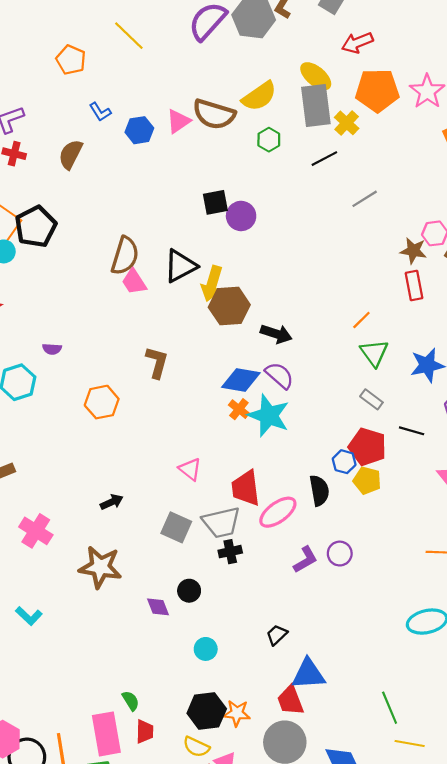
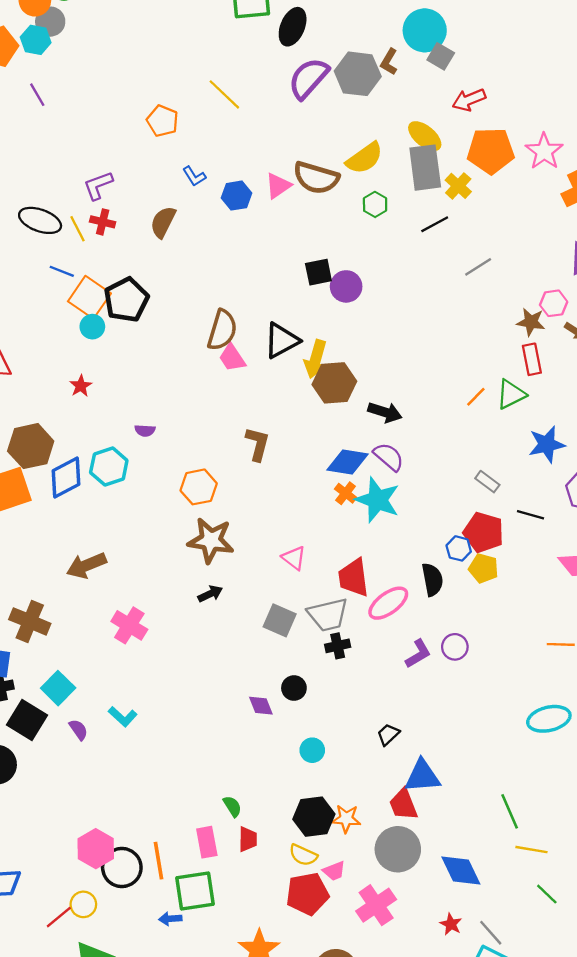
green triangle: (374, 353) -> (511, 394), moved, turned 40
brown star: (100, 567) -> (211, 540), moved
pink rectangle: (106, 734) -> (207, 842), size x0.7

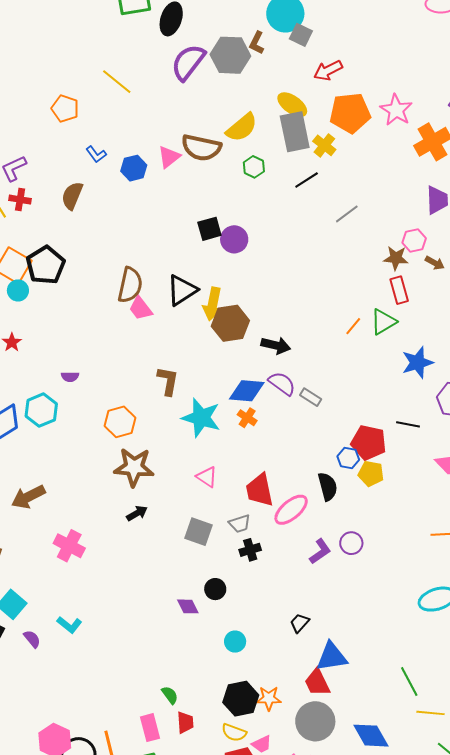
gray rectangle: (487, 482) -> (311, 397), moved
cyan star: (377, 500) -> (201, 418), moved
gray trapezoid: (328, 615) -> (240, 524), size x0.6

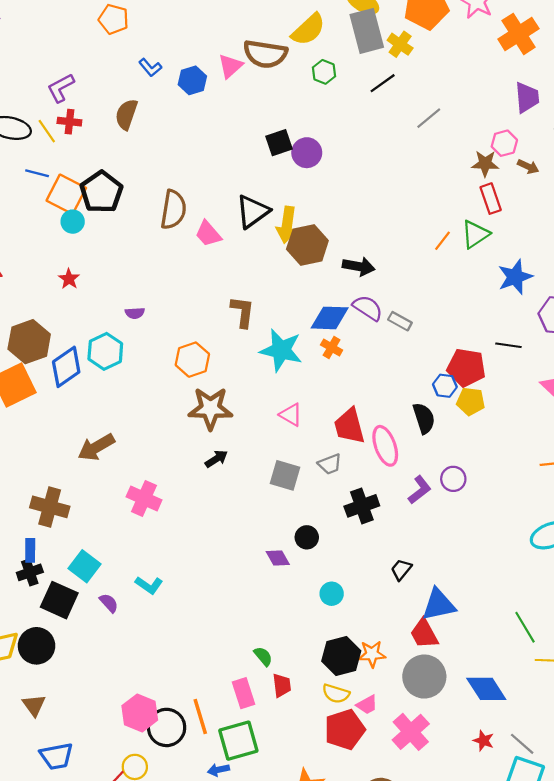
brown semicircle: (130, 285) -> (173, 210), moved
pink ellipse: (291, 510) -> (385, 446), turned -66
black cross: (250, 550) -> (362, 506), moved, size x1.4

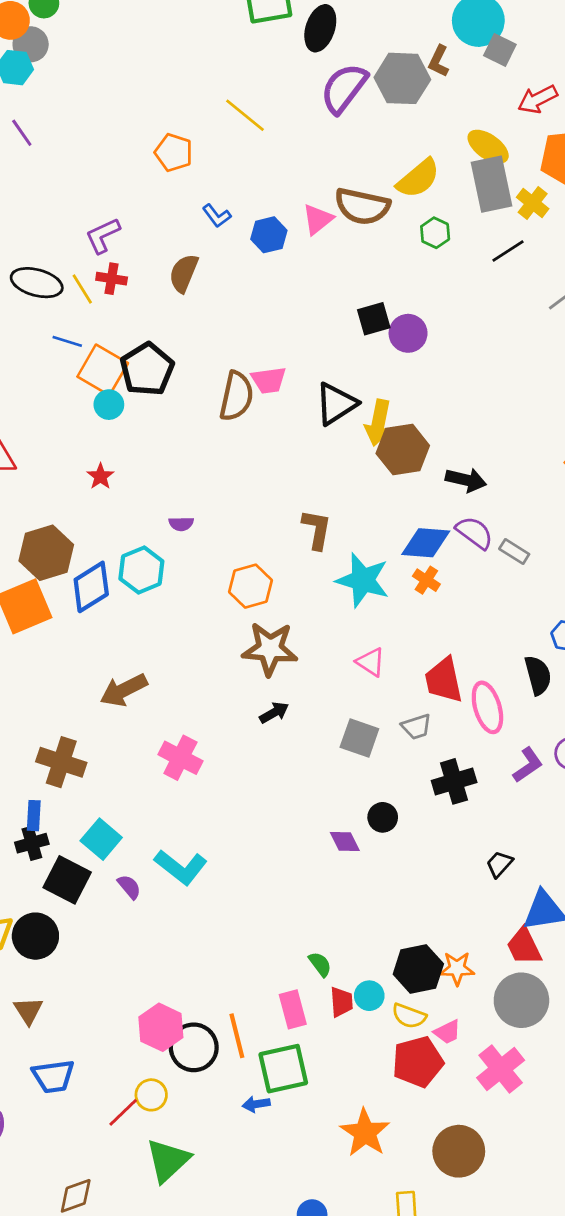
pink trapezoid: (208, 234) -> (269, 380), moved, turned -60
cyan L-shape: (149, 585) -> (181, 867), size x1.5
cyan circle: (332, 594) -> (369, 996), moved

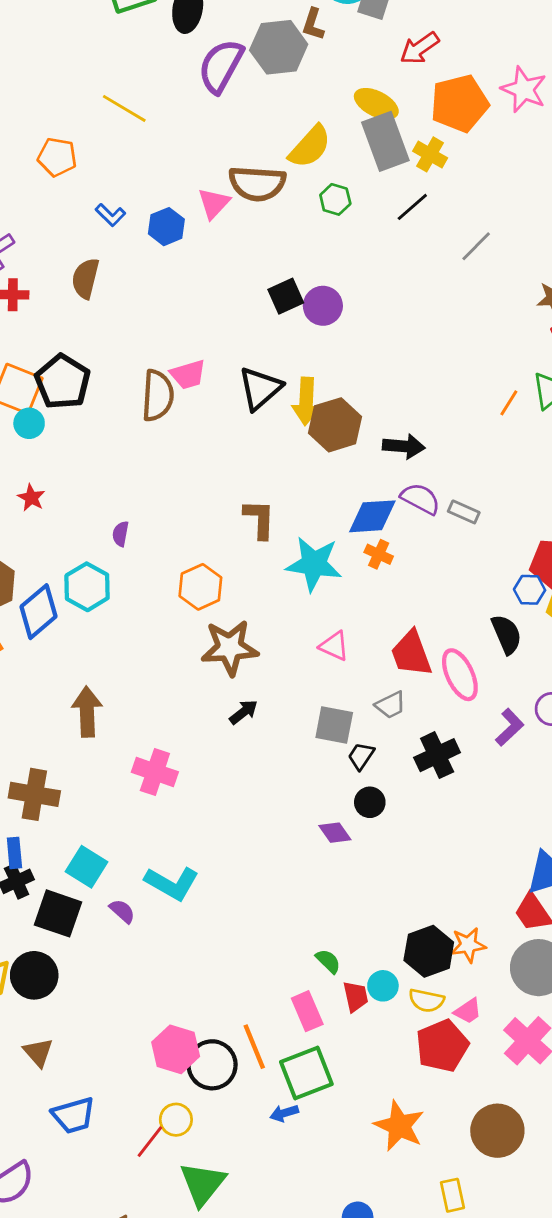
purple semicircle: (181, 524) -> (121, 534), turned 110
brown arrow: (124, 690) -> (87, 712), turned 123
black trapezoid: (499, 864) -> (361, 756), moved

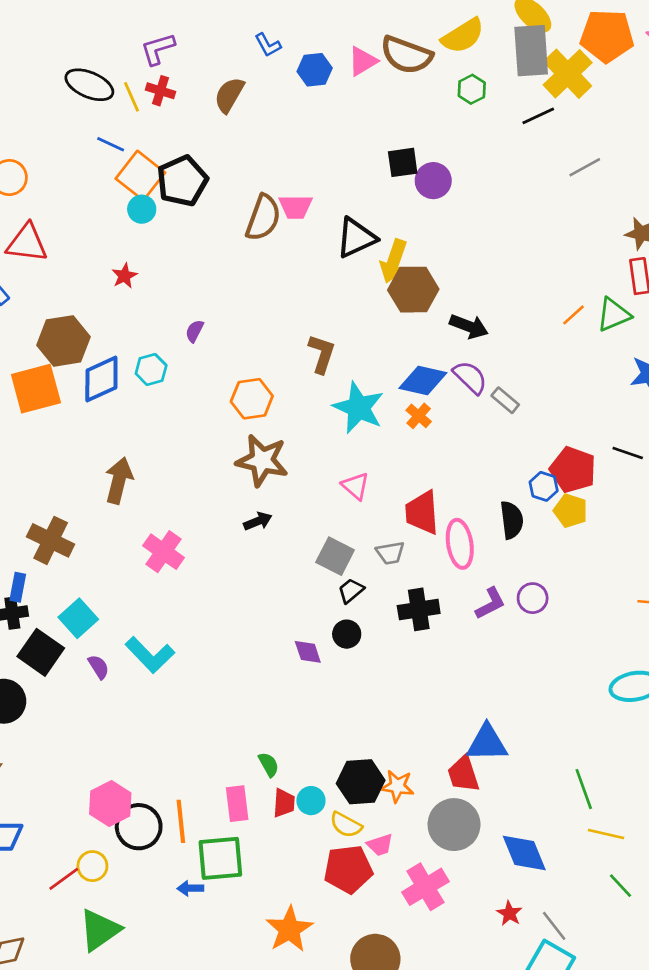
yellow cross: (430, 154) -> (568, 74), size x1.6
cyan hexagon: (87, 587) -> (151, 369), size x0.7

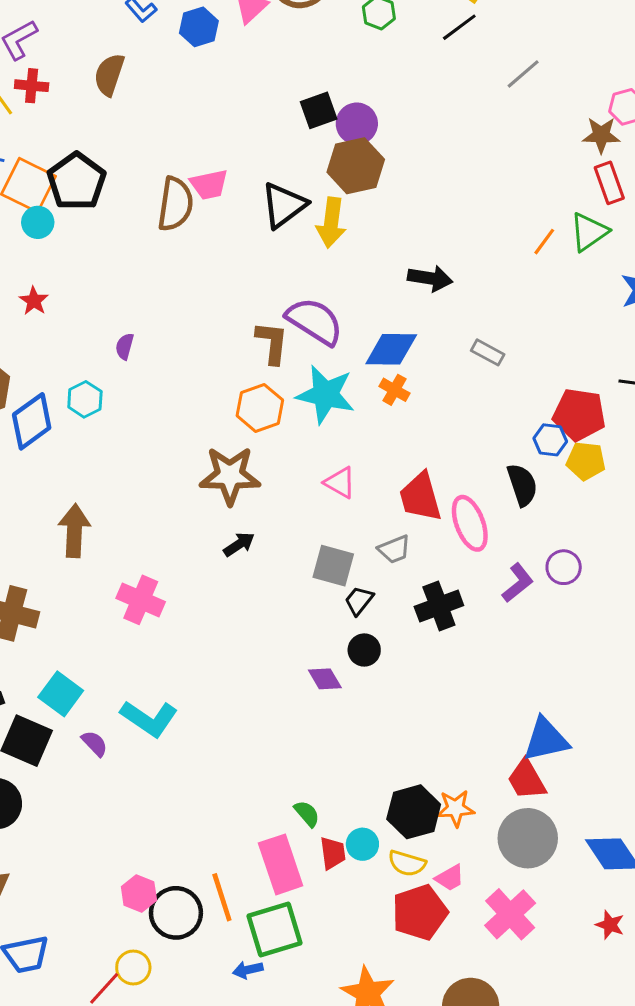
brown hexagon: (413, 290) -> (356, 166), moved
purple semicircle: (470, 377) -> (315, 321), moved, size x1.4
orange hexagon: (252, 399) -> (260, 408), moved
pink hexagon: (110, 804) -> (139, 894), size x0.7
pink rectangle: (237, 804) -> (281, 864), size x1.4

